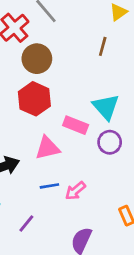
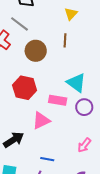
brown circle: (37, 59) -> (36, 51), moved
blue line: (49, 186) -> (47, 159), moved, turned 32
pink arrow: (75, 191) -> (84, 145), moved

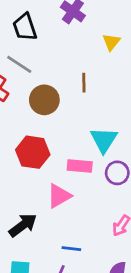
yellow triangle: (71, 14) -> (111, 42), moved
cyan triangle: (76, 83) -> (104, 140), turned 30

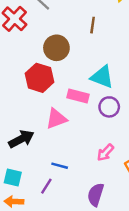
brown circle: (44, 100) -> (56, 48), moved
cyan triangle: (104, 140) -> (102, 77), turned -50

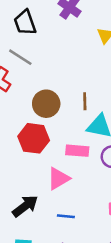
brown line: (93, 25) -> (85, 101), moved
blue line: (60, 166) -> (66, 216), moved

